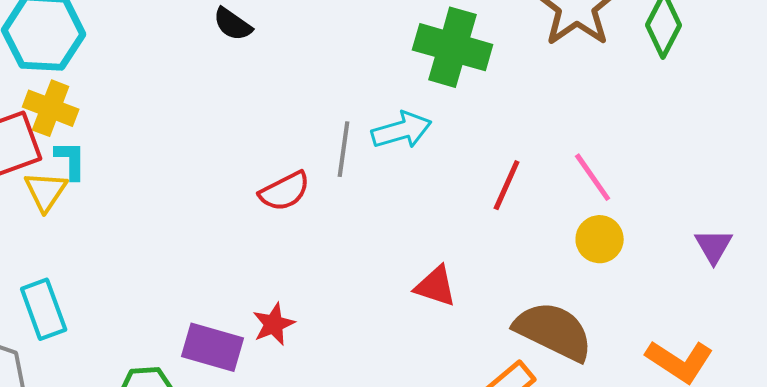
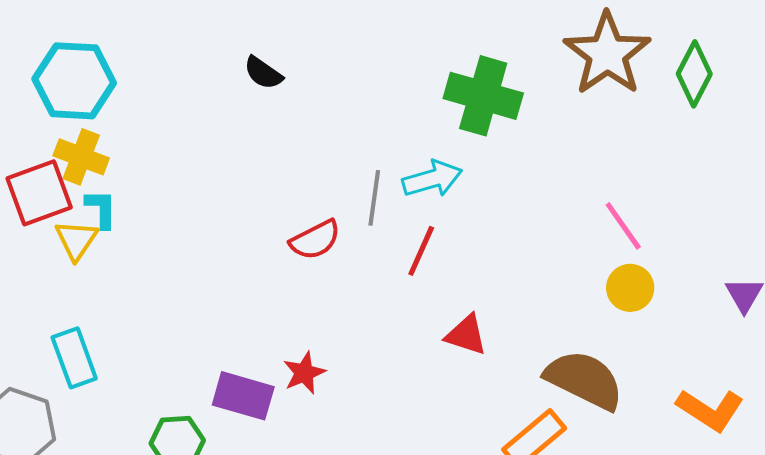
red line: (507, 185) -> (421, 251), moved

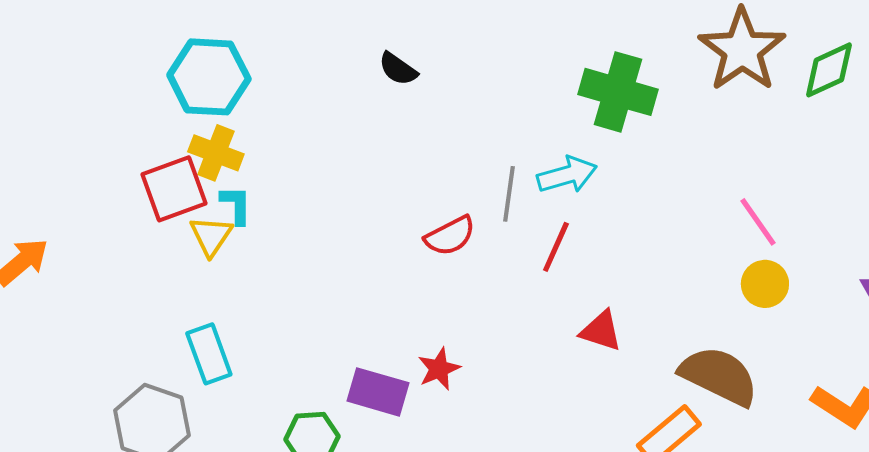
green diamond: (694, 74) -> (829, 70), turned 38

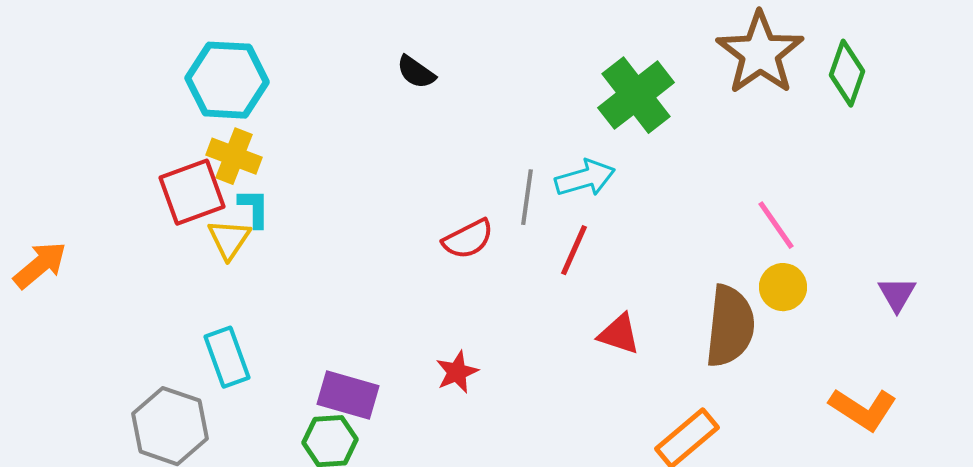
green diamond: (829, 70) -> (847, 73), turned -46
green cross: (618, 92) -> (636, 95), turned 36
brown semicircle: (719, 376) -> (730, 326), moved, turned 70
purple rectangle: (378, 392) -> (348, 395), moved

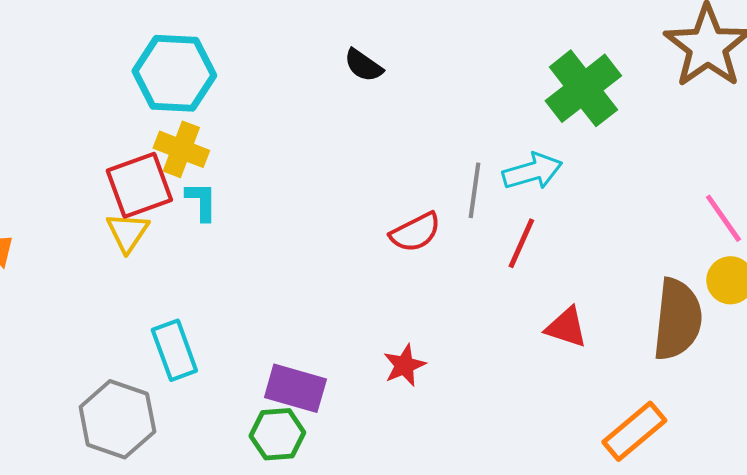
yellow triangle: (229, 239) -> (127, 232), moved

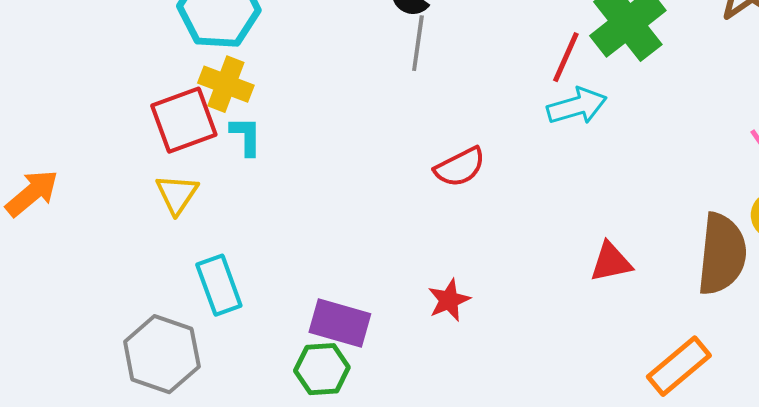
gray line: (474, 190) -> (418, 43), moved
yellow triangle: (127, 232) -> (177, 194), moved
red line: (521, 243) -> (566, 57), moved
red triangle: (566, 327) -> (611, 262), turned -30

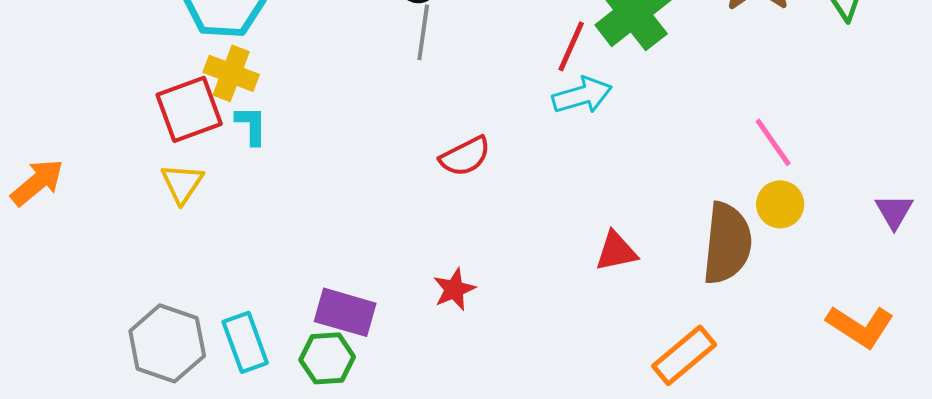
cyan rectangle: (219, 285) -> (245, 342), moved

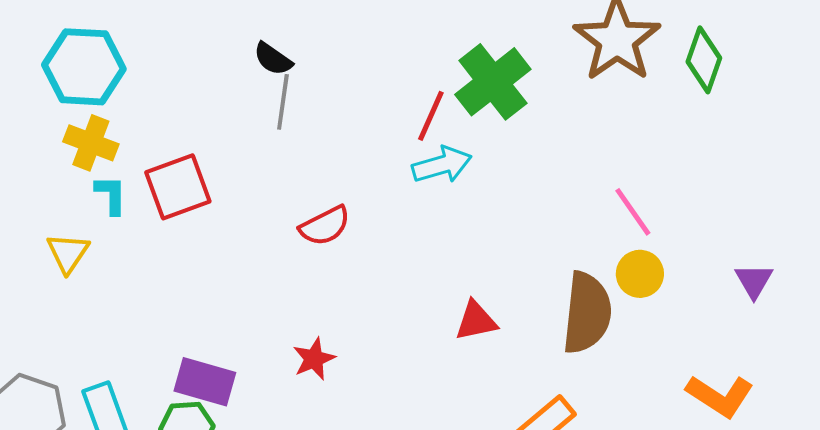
red square: (189, 109) -> (178, 187), moved
yellow triangle: (182, 183) -> (68, 253), moved

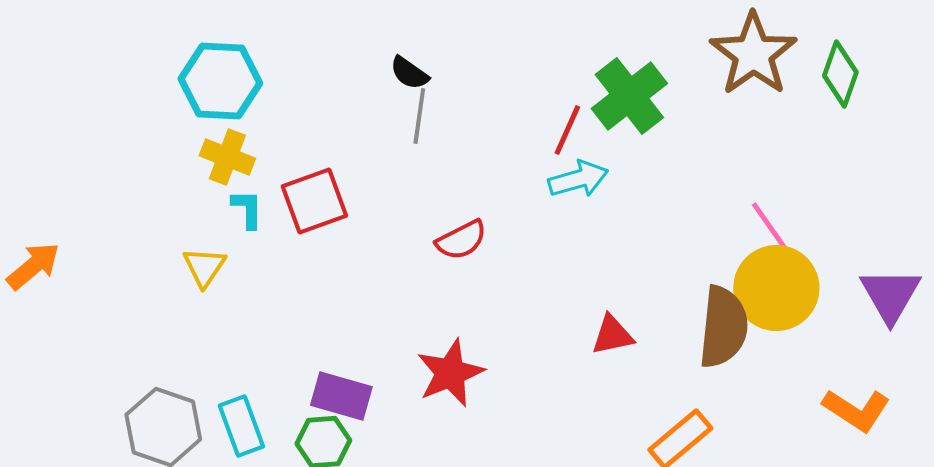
yellow circle: (640, 274) -> (776, 288), size x1.8
purple triangle: (754, 281) -> (890, 295), size x1.6
red star: (314, 359) -> (450, 373), size x1.6

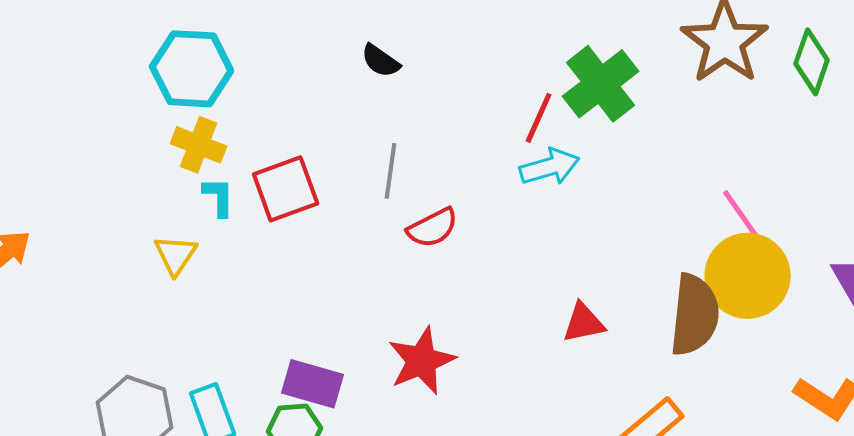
gray line: (419, 116) -> (391, 171), moved

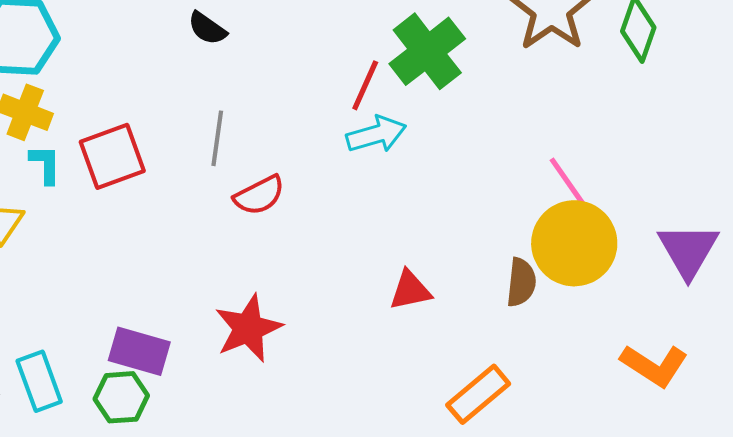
brown semicircle: (695, 315) -> (521, 282), size x0.6

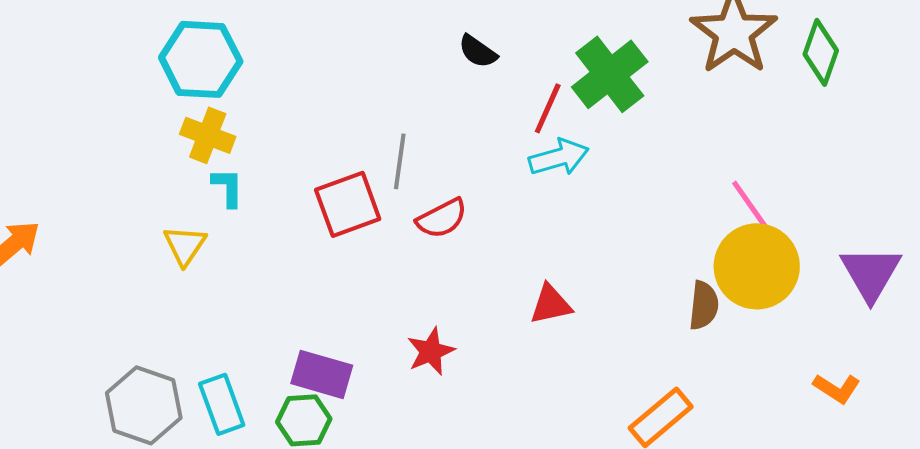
black semicircle: (207, 28) -> (478, 51), moved
red square: (112, 156) -> (348, 204), moved
red triangle: (410, 290) -> (551, 304), moved
red star: (248, 328) -> (431, 351), size x0.7
orange L-shape: (654, 365) -> (837, 388), size x0.7

